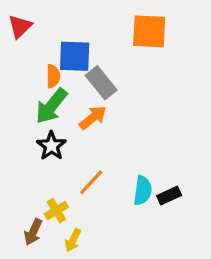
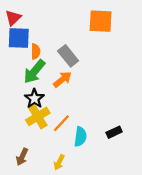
blue square: (75, 56) -> (19, 38), moved
cyan semicircle: (143, 191) -> (80, 137), moved
yellow cross: (56, 210) -> (38, 116), moved, size x1.5
yellow arrow: (73, 240) -> (59, 162), moved

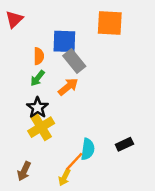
blue square: (19, 38) -> (64, 41), moved
green arrow: (34, 72) -> (38, 78), size x0.6
orange line: (61, 123) -> (74, 161), moved

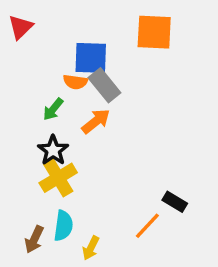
orange semicircle: (39, 56) -> (75, 82), moved, turned 98
black rectangle: (124, 144) -> (175, 202), turned 56
cyan semicircle: (88, 149) -> (63, 226), moved
orange line: (74, 161) -> (147, 226), moved

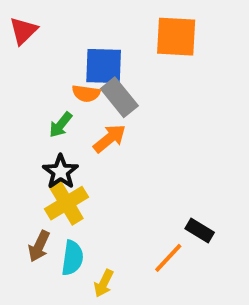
brown arrow: (34, 239) -> (39, 246), moved

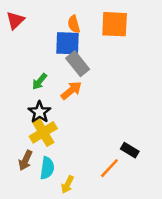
orange semicircle: (86, 93) -> (74, 24), moved, turned 66

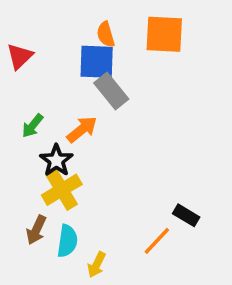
red triangle: (15, 20) -> (20, 56), moved
green arrow: (39, 81) -> (33, 126), moved
orange arrow: (71, 90) -> (82, 129), moved

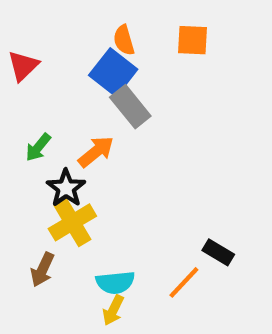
orange square: (164, 34) -> (193, 40), size x0.7
blue square: (97, 62) -> (113, 72), turned 36
cyan semicircle: (67, 241) -> (115, 282), moved, turned 76

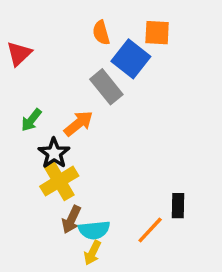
blue square: (113, 72) -> (131, 59), moved
black rectangle: (218, 252) -> (178, 206), turned 60
brown arrow: (42, 270) -> (71, 220), moved

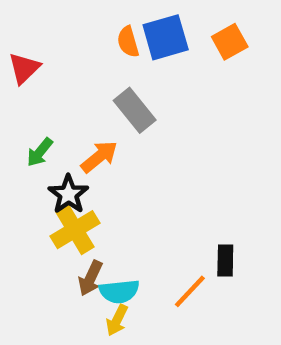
orange square: (157, 33) -> (230, 42), moved, turned -32
blue square: (131, 59) -> (166, 37), moved, turned 36

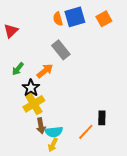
brown arrow: (90, 278) -> (41, 126), turned -35

